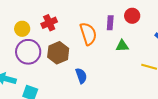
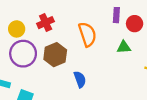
red circle: (132, 16) -> (135, 24), moved
purple rectangle: (110, 23) -> (116, 15), moved

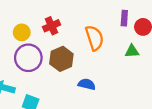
blue semicircle: (80, 79) -> (87, 84), turned -56

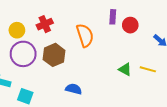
green triangle: (132, 51) -> (125, 69), moved, turned 32
blue semicircle: (87, 84) -> (74, 89), moved

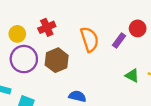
purple rectangle: (113, 17) -> (119, 40), moved, turned 32

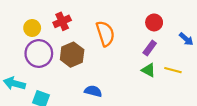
purple rectangle: (119, 40) -> (150, 48), moved

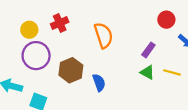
red circle: (154, 22) -> (166, 20), moved
brown hexagon: (72, 55) -> (71, 70), moved
blue semicircle: (93, 91) -> (99, 83), moved, turned 56

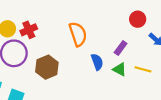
red cross: (60, 23) -> (29, 30), moved
blue semicircle: (99, 83) -> (97, 62), moved

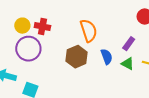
red cross: (29, 30) -> (42, 27), turned 35
brown hexagon: (47, 67) -> (77, 57), moved

